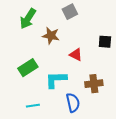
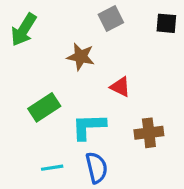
green arrow: (28, 19) -> (24, 30), moved
black square: (105, 42) -> (166, 23), moved
blue semicircle: (73, 103) -> (97, 168), moved

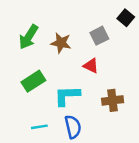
gray square: (111, 19) -> (99, 36), moved
black square: (166, 23) -> (126, 18), turned 35
green arrow: (24, 30) -> (29, 37), moved

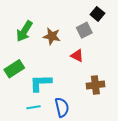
black square: (126, 18) -> (97, 14), moved
green rectangle: (33, 81) -> (14, 69), moved
cyan L-shape: (67, 96) -> (41, 83), moved

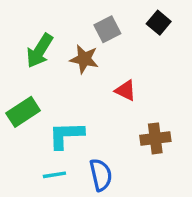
gray square: (84, 30) -> (107, 29), moved

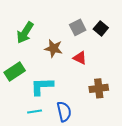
black square: (159, 23) -> (101, 28), moved
gray square: (107, 29) -> (78, 27), moved
brown star: (84, 59) -> (54, 48), moved

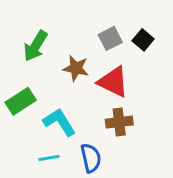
red triangle: (80, 58) -> (113, 82), size x1.6
cyan L-shape: (42, 86) -> (59, 122), turned 60
brown cross: (99, 88) -> (119, 122), moved

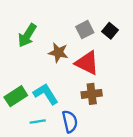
green rectangle: (21, 101) -> (16, 96), moved

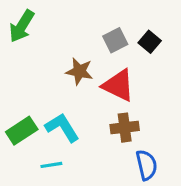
green arrow: (27, 35) -> (22, 26), moved
blue semicircle: (70, 122) -> (146, 165), moved

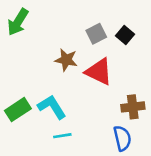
brown cross: (125, 128) -> (133, 107), moved
cyan line: (51, 165) -> (62, 136), moved

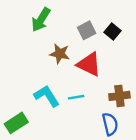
green arrow: (18, 22) -> (41, 20), moved
green rectangle: (18, 110) -> (16, 123), moved
cyan line: (62, 136) -> (76, 97), moved

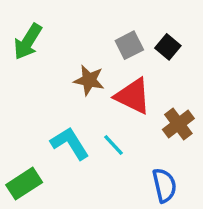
green arrow: (41, 20) -> (28, 42), moved
brown cross: (119, 96) -> (178, 124), moved, turned -30
cyan line: (76, 97) -> (114, 145), turned 56

